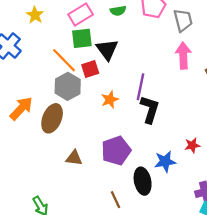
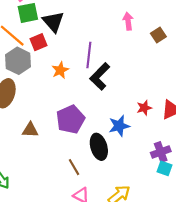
pink arrow: (183, 56) -> (128, 21), size x0.7
black L-shape: (150, 109) -> (100, 76), turned -148

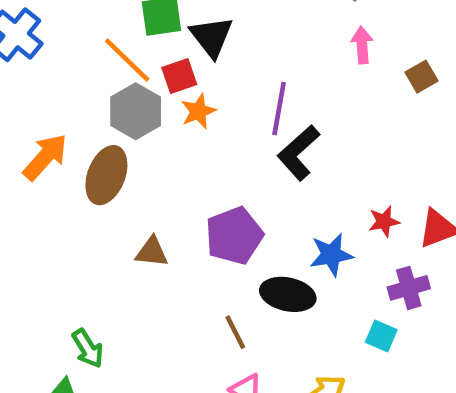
orange star: (60, 70) -> (198, 111), moved
black ellipse: (99, 147) -> (288, 294), turned -65
purple cross: (161, 152) -> (409, 288), moved
cyan square: (165, 168) -> (381, 336), moved

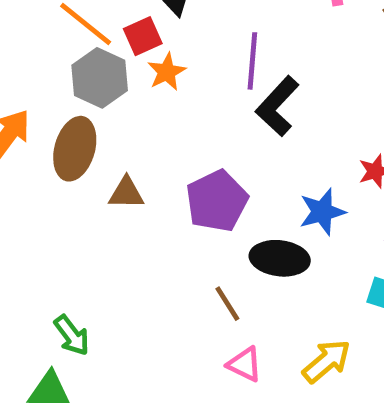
brown triangle: (152, 252) -> (126, 193), moved

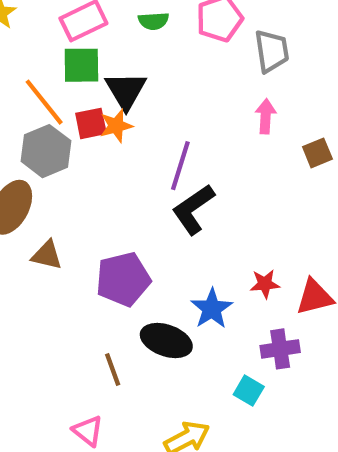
orange star: (167, 72) -> (116, 126), moved
blue star: (322, 212) -> (212, 309), turned -30
pink triangle: (245, 364) -> (88, 431), moved

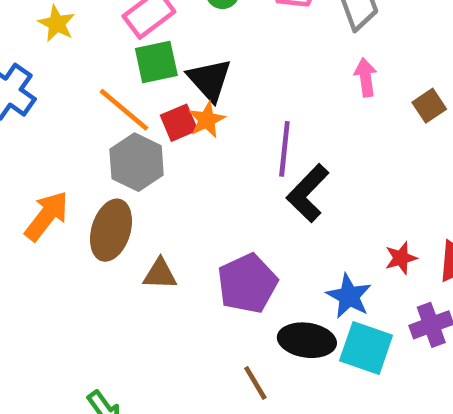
cyan square: (249, 391) -> (366, 348), moved, size x1.6

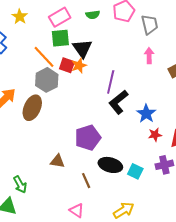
red square: (179, 123) -> (67, 65), turned 35
brown triangle: (160, 274) -> (57, 161), moved
blue star: (349, 296) -> (146, 114), moved
cyan square: (366, 348) -> (135, 171), size x0.7

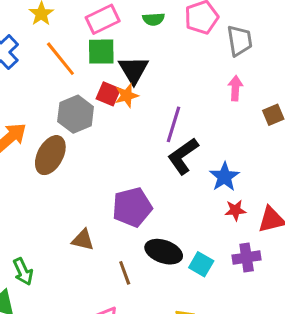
orange line: (44, 57) -> (60, 59), moved

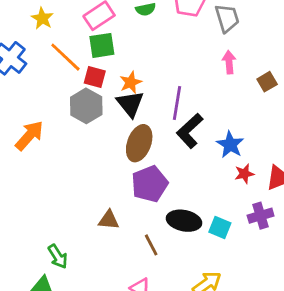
black triangle: (134, 70) -> (130, 104), moved
red square: (108, 94) -> (95, 77), moved
brown ellipse: (50, 155) -> (139, 143), moved

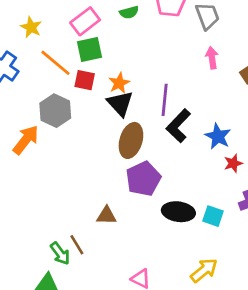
gray hexagon: (86, 106) -> (55, 111), moved
brown line: (151, 245) -> (77, 245), moved

